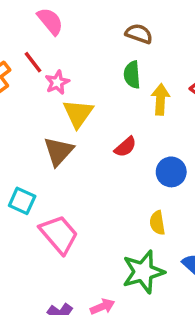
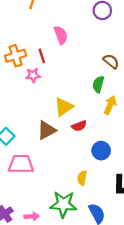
pink star: (57, 82) -> (33, 75), moved
yellow triangle: (78, 113) -> (64, 107), moved
brown triangle: (59, 151) -> (47, 130), moved
pink trapezoid: (59, 234) -> (21, 164), turned -68

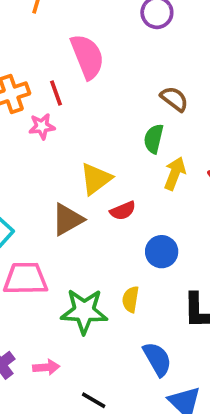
pink semicircle: (61, 35) -> (87, 57), size x1.4
green star: (63, 204) -> (84, 311), moved

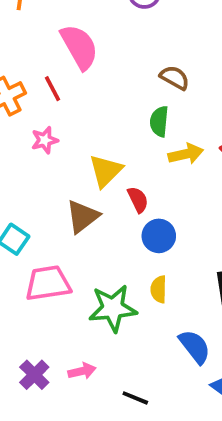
pink star: (42, 126) -> (45, 140), moved
yellow arrow: (175, 173) -> (186, 154), turned 64
red semicircle: (123, 211) -> (138, 200), turned -85
blue circle: (162, 252) -> (159, 236), moved

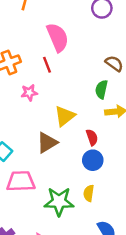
red line: (52, 89) -> (47, 65), moved
red semicircle: (138, 200) -> (92, 137), moved

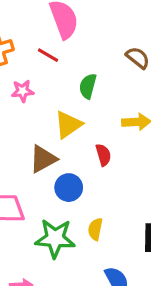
red line: (47, 65) -> (48, 55), turned -42
green semicircle: (101, 89) -> (88, 86), moved
blue circle: (93, 160) -> (69, 188), moved

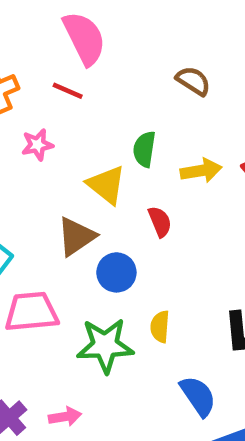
green semicircle: (88, 86) -> (144, 149), moved
yellow triangle: (68, 125) -> (106, 185), turned -40

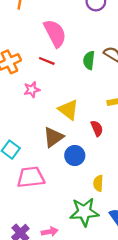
green semicircle: (144, 149) -> (89, 60), moved
green star: (105, 345) -> (84, 212), moved

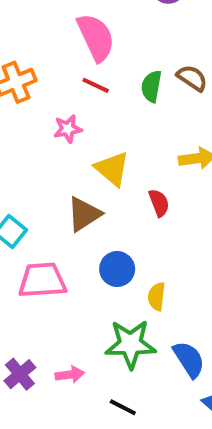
red line: (47, 61) -> (96, 85), moved
pink star: (32, 90) -> (68, 129), moved
blue circle: (75, 156) -> (117, 269), moved

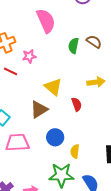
red line: (96, 85) -> (11, 71), moved
pink star: (68, 129) -> (29, 56), moved

